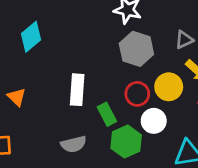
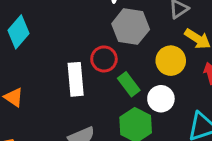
red circle: (137, 94) -> (104, 59), moved
green rectangle: (107, 114) -> (129, 84), moved

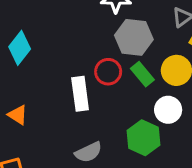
green rectangle: (129, 84) -> (142, 74), moved

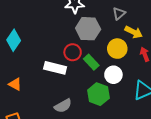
green rectangle: (142, 74) -> (91, 62), moved
white rectangle: (80, 94) -> (55, 68), turned -65

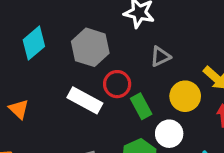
gray triangle: (119, 13) -> (160, 57), moved
gray hexagon: (88, 29) -> (90, 47), moved

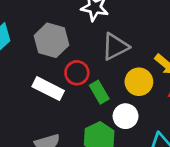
gray triangle: (160, 57) -> (115, 47), size x1.5

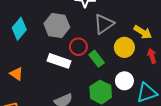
white circle: (126, 116) -> (124, 81), moved

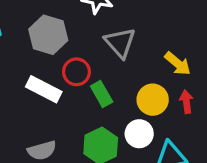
gray triangle: (104, 24) -> (120, 43), turned -45
yellow circle: (124, 47) -> (153, 100), moved

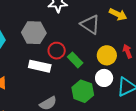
gray triangle: (120, 43) -> (90, 24), moved
yellow arrow: (178, 64) -> (118, 14), moved

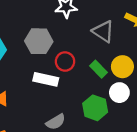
green rectangle: (75, 60) -> (99, 69), moved

